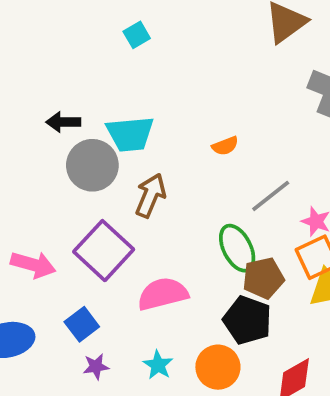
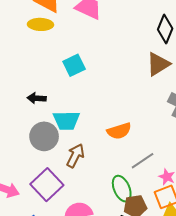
cyan square: (137, 35) -> (74, 65), size x1.5
black arrow: (63, 122) -> (37, 98), moved
orange semicircle: (225, 146) -> (119, 131), size x1.6

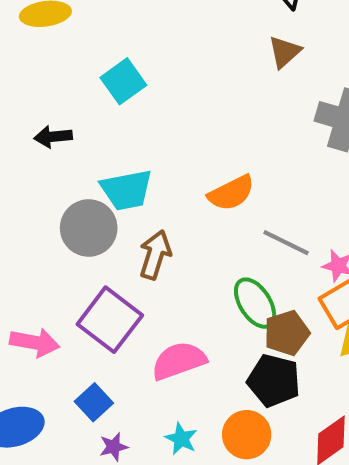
brown triangle: (158, 64) -> (285, 52), size x0.7
black arrow: (37, 98) -> (53, 137), moved
gray line: (143, 161) -> (286, 243), turned 70

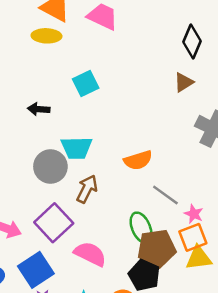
brown pentagon: (287, 333) -> (157, 248), size x1.4
pink semicircle: (179, 361) -> (90, 254), turned 36
blue square: (94, 402) -> (36, 270), size x1.6

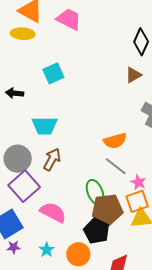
orange semicircle: (138, 160) -> (115, 141), moved
gray circle: (50, 167) -> (18, 159), moved

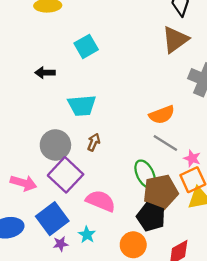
brown triangle: (133, 75) -> (175, 40), size x1.5
brown arrow: (52, 159) -> (94, 142), size x0.7
cyan star: (47, 250) -> (87, 235), moved

